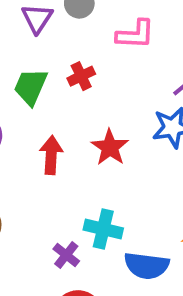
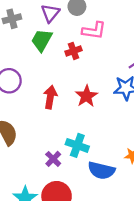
pink L-shape: (135, 34) -> (94, 31), moved
green trapezoid: (31, 87) -> (42, 40), moved

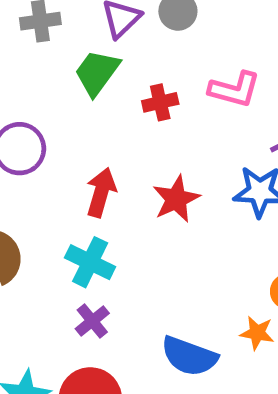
pink L-shape: (94, 31) -> (235, 89), moved
cyan cross: (77, 145) -> (90, 262), moved

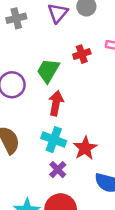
green trapezoid: (97, 72) -> (48, 71), moved
red star: (176, 199) -> (85, 148), moved

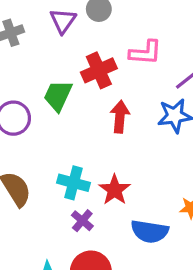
red cross: (82, 54) -> (99, 70), size x1.5
red arrow: (56, 103) -> (120, 117), moved

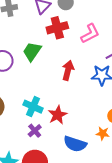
pink L-shape: (145, 53) -> (90, 34), turned -40
red cross: (99, 70) -> (57, 28), moved

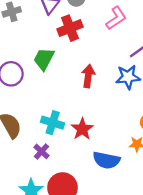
pink L-shape: (90, 34) -> (116, 18), moved
purple cross: (35, 131) -> (42, 151), moved

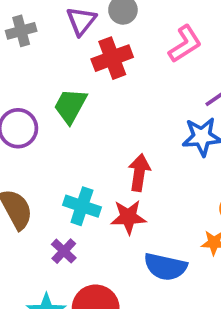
red arrow: (88, 76) -> (139, 173), moved
red star: (82, 129) -> (128, 217), turned 30

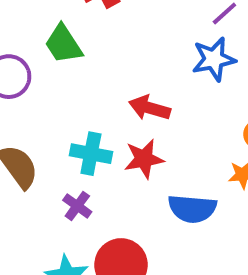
green trapezoid: (70, 106) -> (63, 44), turned -54
red arrow: (139, 173) -> (150, 108), turned -75

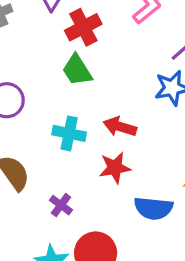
green trapezoid: (63, 44) -> (77, 70), moved
cyan cross: (91, 154) -> (69, 133), moved

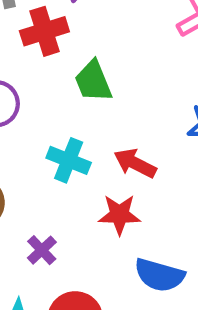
red cross: (83, 27) -> (44, 31), moved

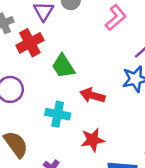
red arrow: (135, 163) -> (92, 95), moved

